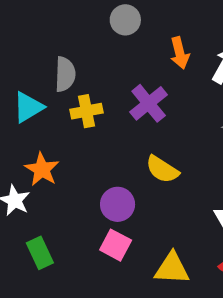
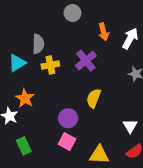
yellow semicircle: (162, 169) -> (94, 98), turned 78

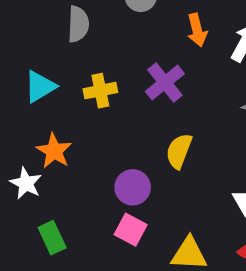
gray semicircle: (38, 44) -> (78, 24), moved

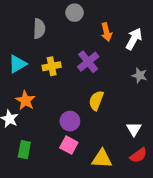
green rectangle: (52, 238) -> (24, 150), turned 36

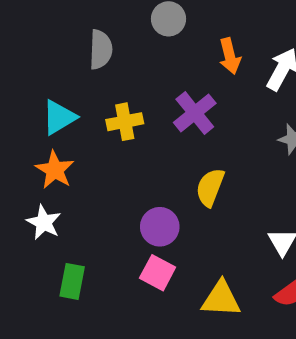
orange star: (25, 101) -> (55, 170), moved

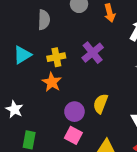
orange arrow: (230, 56) -> (110, 13), moved
orange star: (55, 170) -> (52, 82), moved
yellow semicircle: (210, 187) -> (101, 104), moved

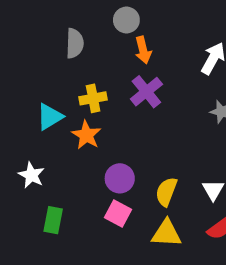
orange arrow: (110, 13) -> (143, 50), moved
cyan triangle: (22, 55) -> (50, 117), moved
yellow semicircle: (101, 104) -> (166, 192), moved

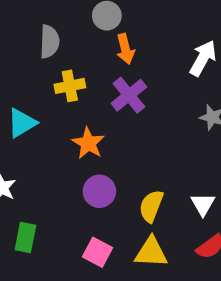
yellow cross: (93, 98) -> (70, 86), moved
orange star: (86, 135) -> (88, 143), moved
pink square: (118, 213) -> (98, 252), moved

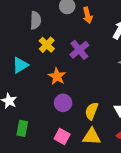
orange arrow: (125, 49) -> (88, 15), moved
yellow cross: (70, 86) -> (47, 45), turned -35

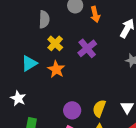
orange star: (57, 76) -> (56, 69), moved
purple circle: (63, 103) -> (72, 110), moved

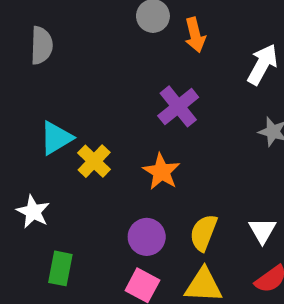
gray semicircle: (44, 19) -> (41, 45), moved
yellow cross: (55, 43) -> (94, 161), moved
orange star: (56, 69) -> (161, 172), moved

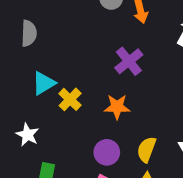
gray semicircle: (41, 45) -> (29, 33), moved
orange star: (161, 172) -> (117, 107), turned -30

